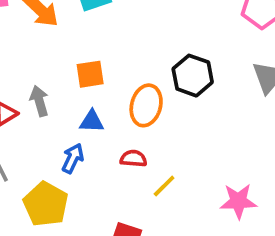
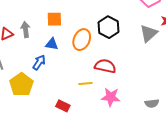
red semicircle: (133, 159) -> (105, 66), moved, size x1.5
yellow line: (164, 186) -> (85, 83), turned 32
pink star: (238, 201) -> (111, 97), moved

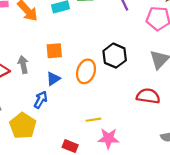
blue triangle: (52, 44) -> (53, 79), turned -40
red semicircle: (105, 66) -> (148, 96), moved
pink star: (111, 97) -> (108, 138), moved

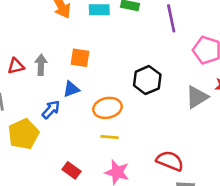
orange ellipse: (86, 71) -> (107, 108), moved, turned 45
red semicircle: (148, 96) -> (170, 161), moved
yellow line: (93, 120) -> (109, 137), moved

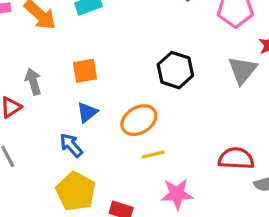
gray arrow: (41, 65) -> (33, 82), moved
blue arrow: (51, 110) -> (71, 145), turned -66
yellow pentagon: (24, 134) -> (76, 191), moved

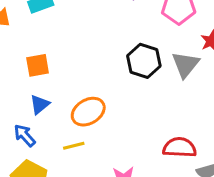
black hexagon: (175, 70) -> (144, 61), moved
yellow line: (153, 154) -> (74, 146), moved

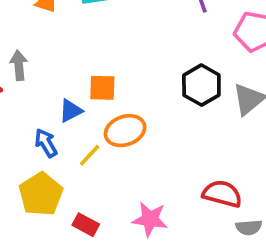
orange square: (38, 65) -> (102, 88), moved
yellow line: (74, 146) -> (90, 155), moved, turned -45

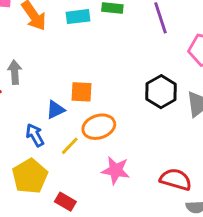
pink star: (150, 219) -> (116, 170), moved

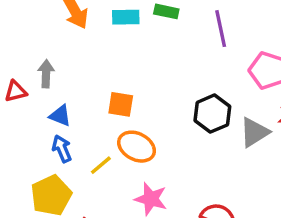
blue triangle: (55, 110) -> (60, 116), moved, turned 42
orange ellipse: (99, 127) -> (137, 147), turned 40

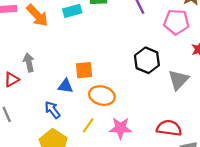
blue triangle: (60, 116) -> (65, 86), moved
gray triangle: (254, 132) -> (178, 80), moved
yellow line: (101, 165) -> (88, 125), moved

